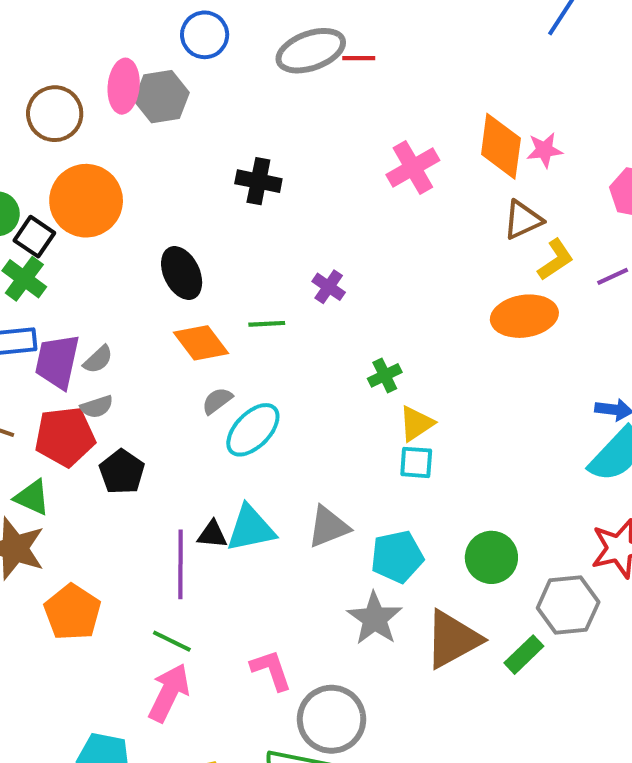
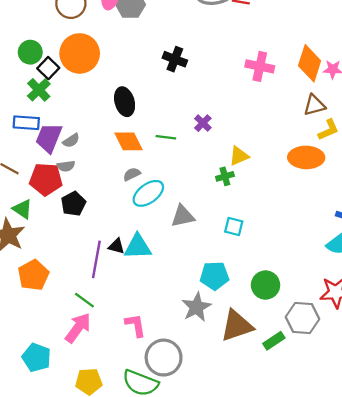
pink cross: (413, 167) -> (260, 66), turned 32
yellow triangle: (416, 424) -> (239, 156), moved
gray triangle: (328, 527) -> (183, 216), moved

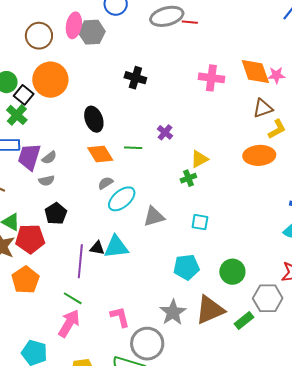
orange diamond: (310, 63) -> (255, 71), turned -32
red pentagon: (46, 179) -> (30, 239), moved
gray star: (196, 307) -> (173, 312), moved

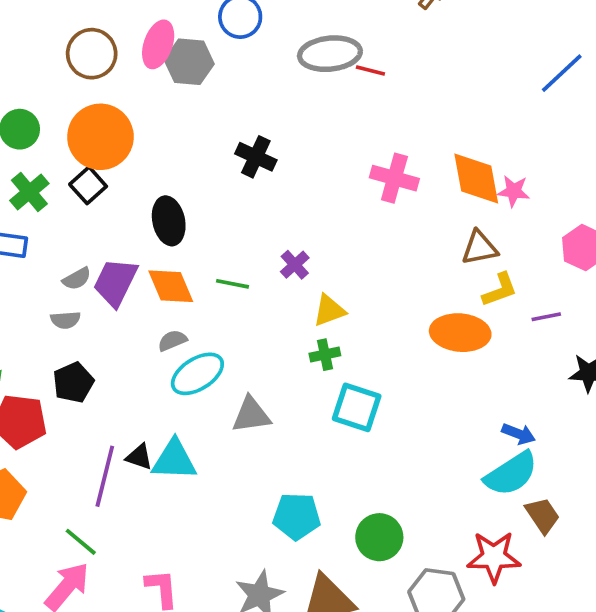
black square: (24, 95) -> (88, 185), moved
purple trapezoid: (29, 157) -> (115, 282), moved
yellow triangle: (199, 159) -> (329, 310), moved
cyan square: (200, 222) -> (357, 407), moved, size x1.5

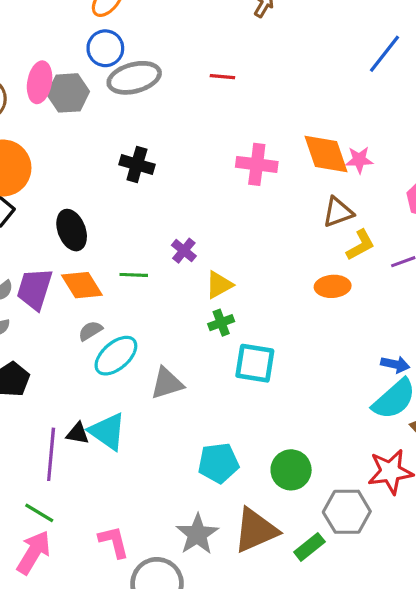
gray ellipse: (330, 54) -> (134, 78), moved
orange ellipse: (460, 333) -> (333, 286), size x0.7
cyan triangle: (174, 460) -> (108, 431), turned 42

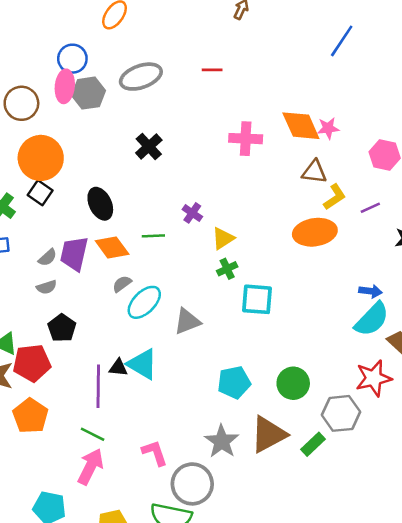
blue circle: (105, 48) -> (72, 59), moved
black cross: (137, 165) -> (149, 146), turned 36
brown triangle: (338, 212) -> (314, 172), turned 32
orange ellipse: (333, 286) -> (315, 232), size x1.5

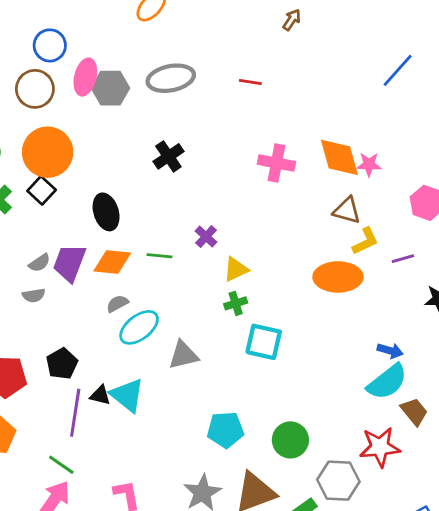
blue circle: (72, 59) -> (50, 45), moved
orange diamond: (112, 248) -> (112, 262), turned -56
black pentagon: (62, 328) -> (62, 364), moved

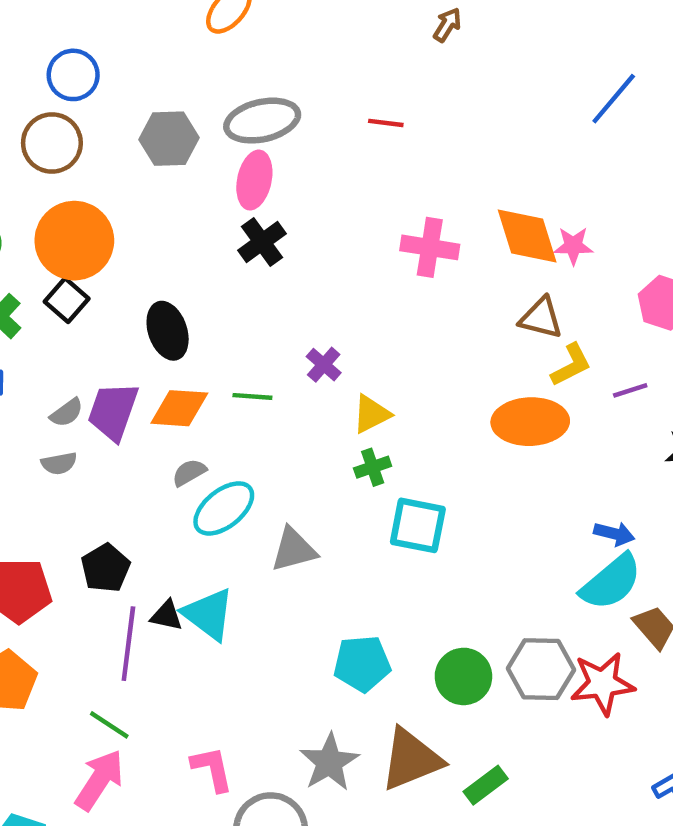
pink ellipse: (85, 77) -> (254, 180), moved
gray hexagon: (338, 481) -> (541, 669), moved

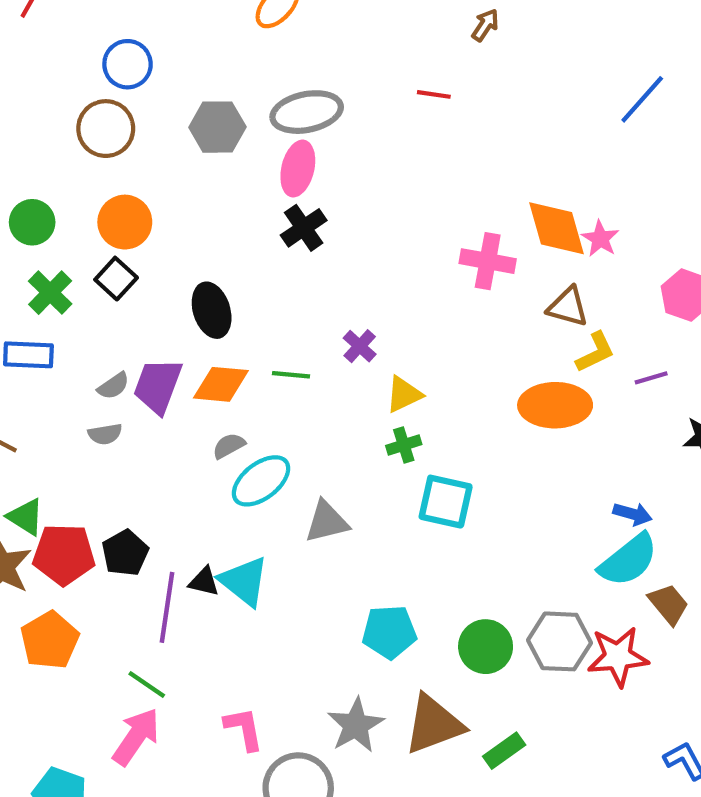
red line: (386, 123) -> (434, 94), moved
orange circle: (74, 241) -> (125, 222), size x0.7
pink star: (573, 246) -> (600, 239), turned 30
pink cross: (430, 247) -> (488, 261), moved
black pentagon: (106, 568) -> (125, 553), moved

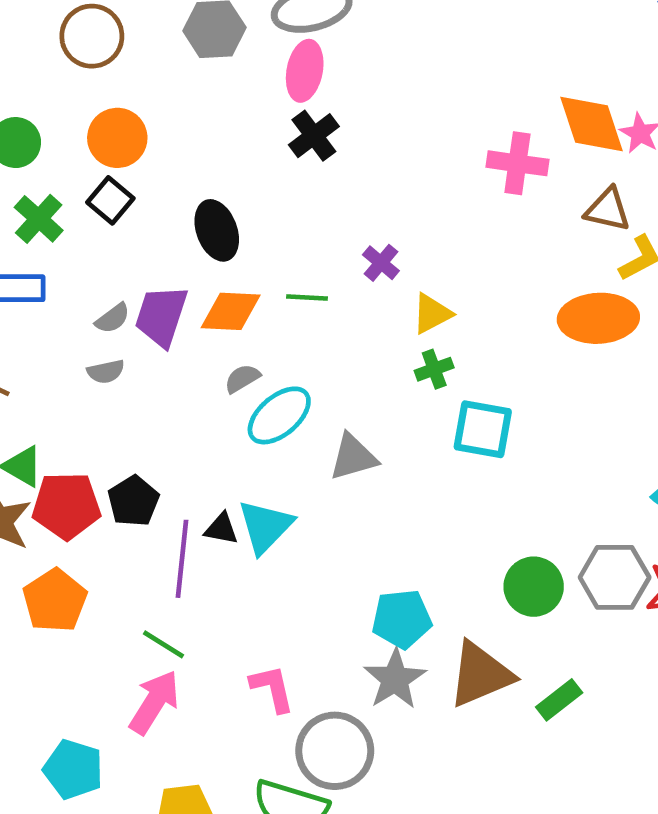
cyan triangle: (244, 581) -> (265, 526), turned 38
cyan pentagon: (389, 632) -> (402, 619), moved

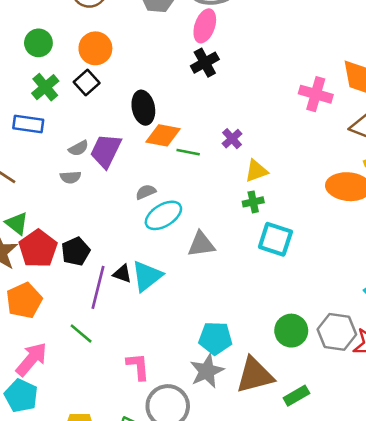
orange diamond: (231, 311) -> (163, 135), moved
red pentagon: (66, 506) -> (38, 249), turned 30
pink arrow: (154, 702) -> (31, 359), moved

